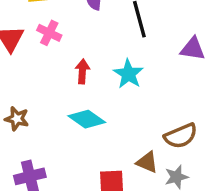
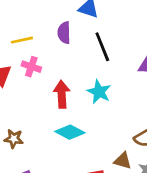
red arrow: (82, 71) -> (62, 94), size x1.4

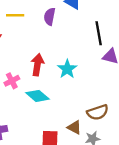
black line: (102, 47) -> (99, 33), moved
pink cross: (31, 67) -> (12, 81), moved, turned 32

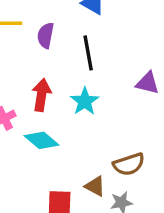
purple semicircle: (50, 17) -> (46, 35), moved
black line: (99, 33) -> (88, 53), moved

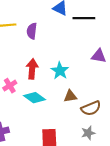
black line: (88, 53) -> (84, 18), moved, turned -75
brown triangle: (95, 186) -> (70, 96), moved, turned -32

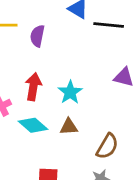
brown triangle: (70, 96) -> (69, 127), moved
brown semicircle: (91, 108) -> (107, 146), turned -42

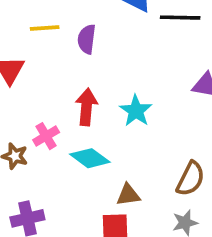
brown triangle: (69, 127) -> (128, 195), moved

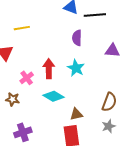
purple semicircle: (87, 39) -> (77, 38), moved
pink cross: (46, 136) -> (27, 78), moved

